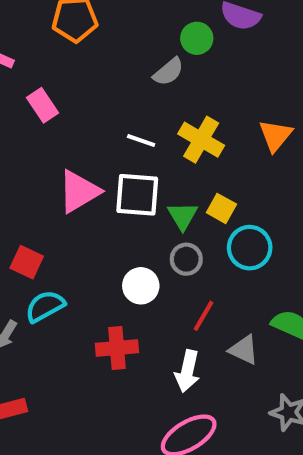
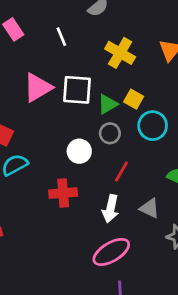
white line: (141, 141) -> (61, 37), moved, turned 48
green triangle: (183, 216) -> (108, 104), turned 30
gray triangle: (244, 350) -> (150, 208), moved

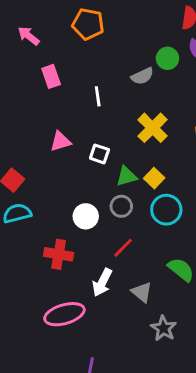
pink triangle: (38, 88) -> (60, 141), size x0.7
white square: (77, 90) -> (99, 154), size x0.6
pink ellipse: (111, 252) -> (64, 314), moved

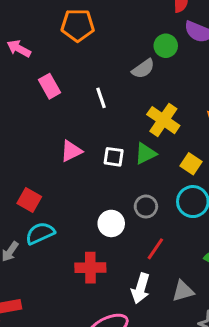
green triangle: (126, 176) -> (145, 153), moved
yellow square: (154, 178) -> (191, 164), moved
gray triangle: (142, 292) -> (183, 291), turned -45

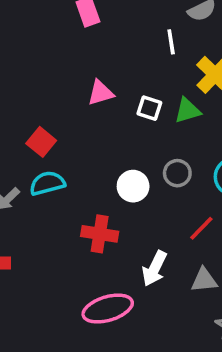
white line: (101, 98) -> (171, 42), moved
red line: (155, 249) -> (201, 228), moved

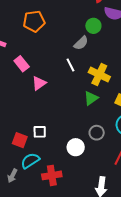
pink triangle: (100, 93) -> (39, 83), moved
white square: (149, 108) -> (40, 132), moved
red cross: (100, 234) -> (52, 175), moved

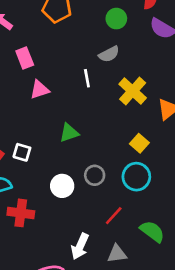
green circle: (93, 26) -> (116, 19), moved
yellow cross: (99, 75) -> (133, 91), moved
green triangle: (91, 98) -> (69, 133), moved

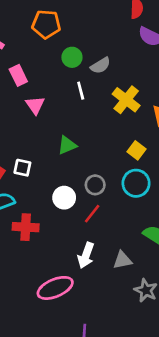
green circle: (116, 19) -> (72, 57), moved
pink triangle: (39, 90) -> (35, 105), turned -42
red line: (114, 216) -> (92, 214), moved

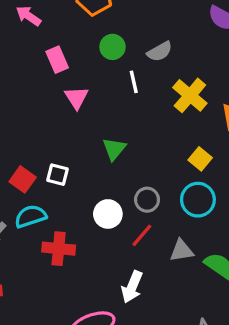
green circle: (72, 57) -> (112, 47), moved
green triangle: (67, 145) -> (114, 149), turned -30
gray triangle: (123, 260) -> (182, 251), moved

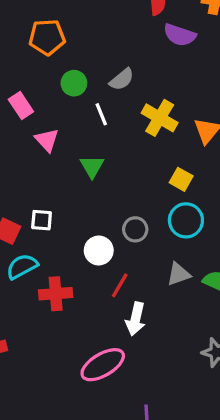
green triangle: (114, 149) -> (92, 166), moved
red line: (142, 235) -> (120, 285), moved

